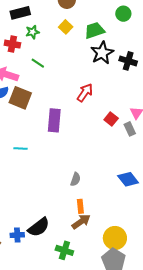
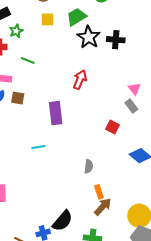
yellow square: (66, 27) -> (48, 19), turned -32
brown square: (20, 98) -> (18, 98), size x0.6
red square: (111, 119) -> (112, 127), moved
cyan line: (21, 149) -> (38, 147), moved

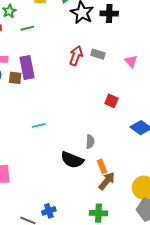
green line: (28, 60) -> (27, 28), moved, turned -32
gray rectangle: (131, 106) -> (98, 54), moved, turned -32
purple rectangle: (56, 113) -> (27, 67), moved
black semicircle: (62, 221) -> (72, 160), moved, turned 75

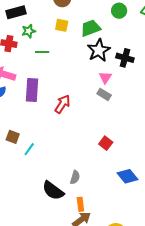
red arrow: (76, 56) -> (62, 104), moved
pink triangle: (131, 61) -> (105, 77), moved
brown square: (15, 78) -> (13, 137), moved
cyan line: (39, 125) -> (29, 149), turned -56

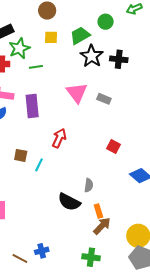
green circle: (119, 11) -> (106, 22), moved
green star: (29, 31) -> (19, 48), size x1.5
pink triangle: (105, 77) -> (77, 93), moved, size x1.6
red arrow: (62, 104) -> (59, 138), moved

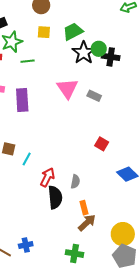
green circle: (106, 22) -> (99, 49), moved
red arrow: (59, 138) -> (47, 177), moved
black semicircle: (69, 202) -> (55, 197), turned -125

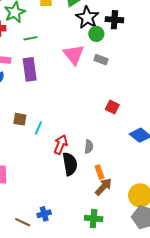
green circle: (99, 49) -> (96, 34), moved
green line: (28, 61) -> (30, 38), moved

